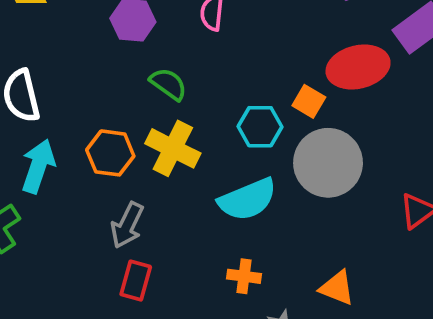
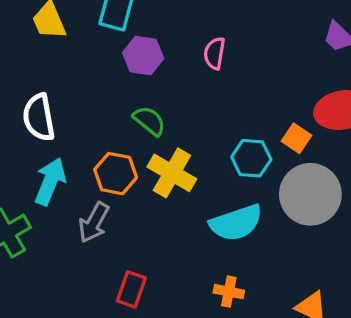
green semicircle: (168, 84) -> (149, 121), moved
gray arrow: (127, 225) -> (94, 222), moved

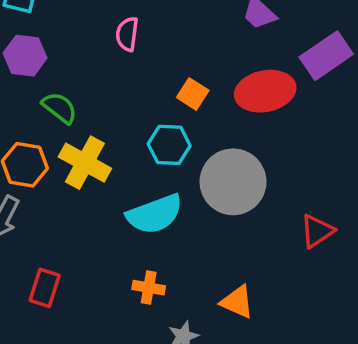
purple hexagon: (143, 56) -> (25, 56), moved
orange square: (297, 138) -> (193, 94), moved

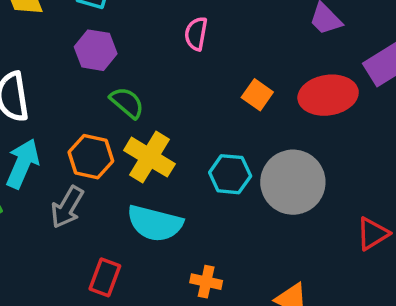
cyan hexagon: (169, 145) -> (230, 174), moved
cyan semicircle: (155, 214) -> (155, 223), moved, turned 32

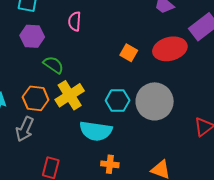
pink semicircle: (196, 34) -> (75, 21), moved
yellow cross: (149, 157) -> (70, 95), turned 32
cyan semicircle: (155, 223) -> (96, 131), moved

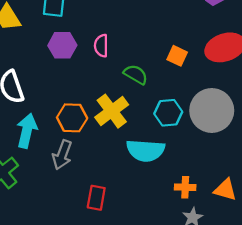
pink semicircle: (75, 21) -> (101, 46), moved
green semicircle: (53, 65) -> (136, 74), moved
orange cross: (110, 164) -> (185, 187), moved

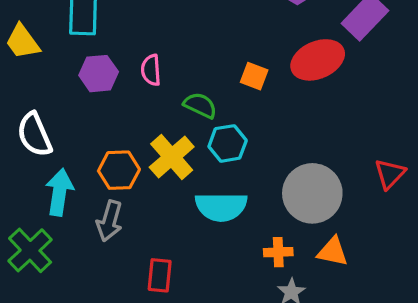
gray circle: (212, 110) -> (312, 193), moved
cyan hexagon: (168, 113) -> (228, 143), moved

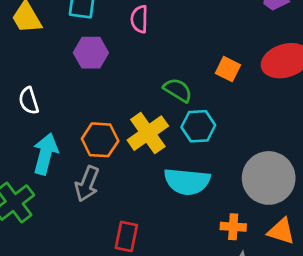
pink semicircle: (151, 70) -> (139, 19), moved
white semicircle: (34, 135) -> (29, 101), size x0.7

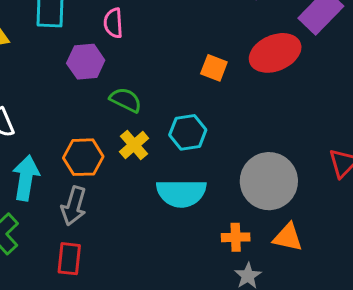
purple hexagon: (91, 53) -> (86, 62), moved
green semicircle: (178, 90) -> (126, 100), moved
yellow cross: (148, 133) -> (134, 145), size x0.7
red rectangle: (126, 236) -> (69, 259), moved

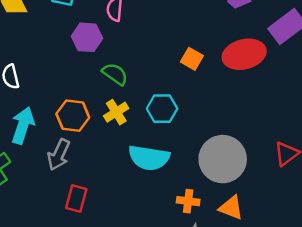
red rectangle: (69, 259) -> (76, 198), moved

